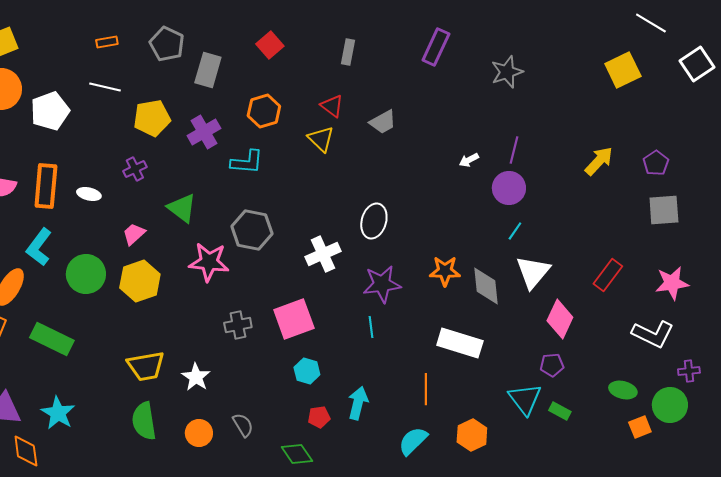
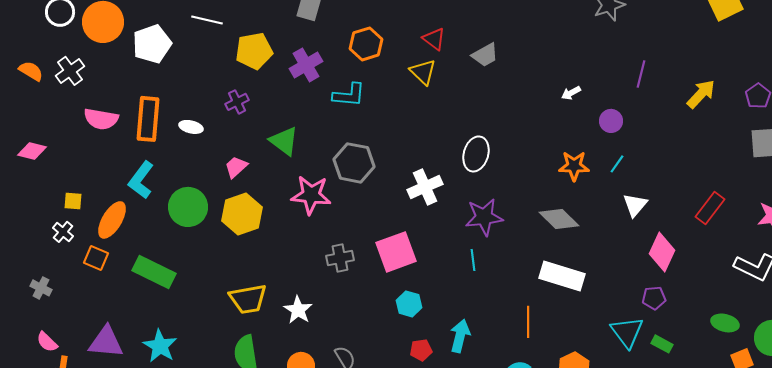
purple line: (514, 150) -> (641, 74), moved
purple circle: (509, 188) -> (611, 121), size x0.7
orange star: (445, 271) -> (574, 166), moved
white triangle: (533, 272) -> (635, 205), size x0.7
gray diamond: (486, 286) -> (559, 219), moved, turned -39

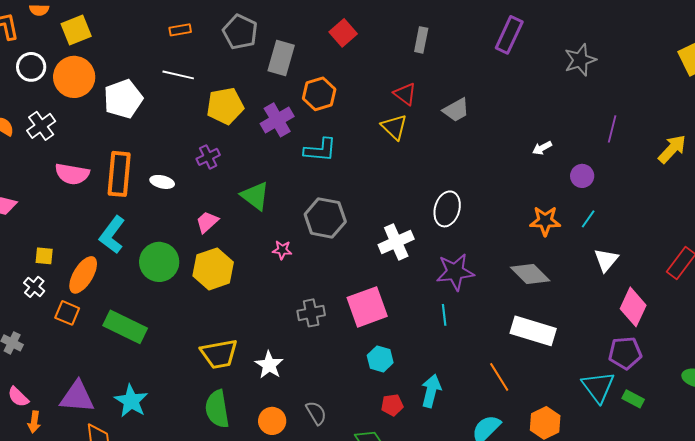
orange hexagon: (366, 44) -> (319, 94), moved
pink star: (311, 195) -> (282, 250), size x0.5
purple pentagon: (654, 298) -> (625, 353), size x1.4
orange line: (528, 322) -> (499, 377), turned -32

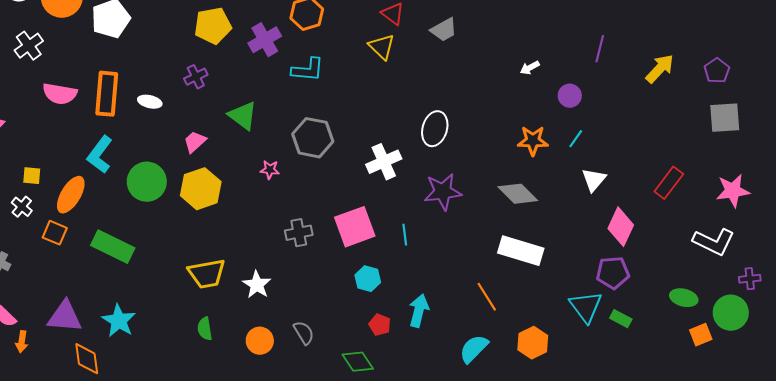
cyan line: (444, 315) -> (405, 235), moved
red pentagon: (392, 405) -> (380, 325), turned 30
green semicircle: (217, 409) -> (205, 329), size x0.6

